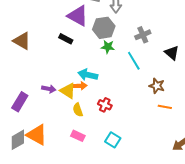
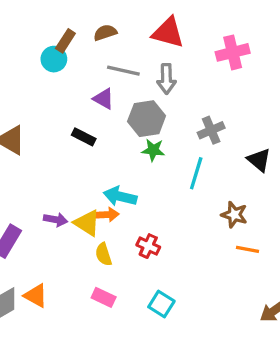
purple triangle: (78, 16) -> (104, 99), size x0.6
cyan line: (134, 61) -> (196, 173), turned 48
orange triangle: (37, 135) -> (36, 296), size x0.7

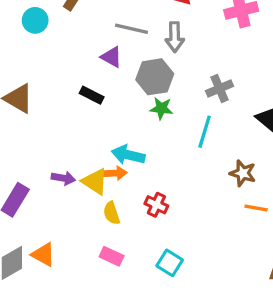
cyan circle: (54, 59) -> (35, 20), moved

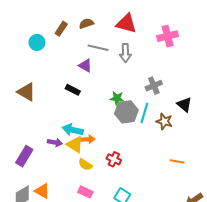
gray hexagon: (155, 77) -> (126, 112), moved
cyan arrow: (128, 155) -> (73, 130), moved
brown star: (243, 173) -> (164, 121), moved
yellow semicircle: (112, 213) -> (85, 165), turned -40

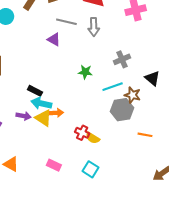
black rectangle: (73, 90) -> (35, 91), moved
gray hexagon: (126, 112) -> (122, 110), moved
cyan line: (144, 113) -> (113, 87), turned 54
yellow semicircle: (85, 165) -> (93, 138), moved

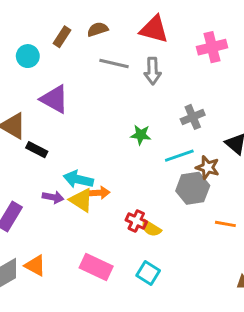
purple triangle: (54, 39) -> (55, 99), moved, size x1.5
black rectangle: (35, 91) -> (37, 150), moved
pink rectangle: (54, 165) -> (96, 267), size x1.5

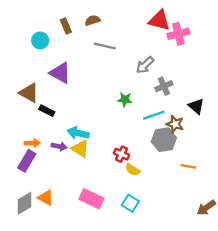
red triangle: (154, 29) -> (159, 20), moved
brown rectangle: (62, 37) -> (66, 26), turned -56
gray arrow: (153, 71) -> (145, 65), moved, turned 48
orange arrow: (99, 193) -> (32, 143), moved
red cross: (136, 221) -> (122, 154), moved

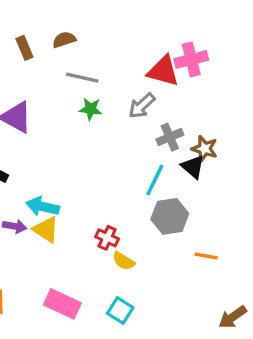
red triangle: (159, 20) -> (163, 71), moved
green star: (125, 100) -> (91, 109), moved
black triangle: (196, 106) -> (193, 167), moved
cyan line: (154, 115) -> (155, 180), turned -45
brown star: (175, 124) -> (204, 149), moved

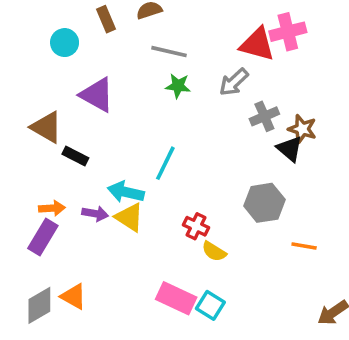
cyan line: (155, 180) -> (165, 163), moved
pink rectangle: (62, 304) -> (176, 298), moved

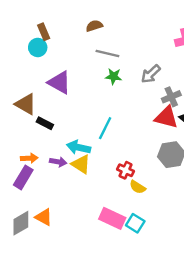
brown rectangle: (106, 19) -> (44, 32), moved
red triangle: (257, 44) -> (166, 117), moved

